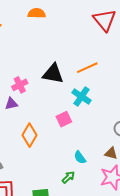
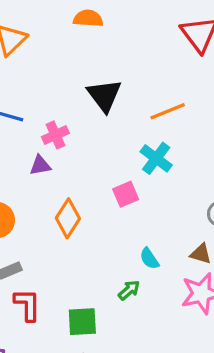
black triangle: (53, 74) -> (104, 95), moved, turned 40

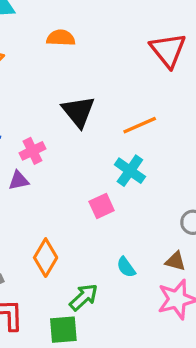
orange diamond: (68, 218) -> (46, 258), moved
green arrow: (129, 290) -> (84, 297), moved, size x1.4

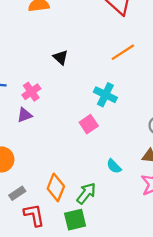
black triangle: (78, 112) -> (60, 57), size x0.6
orange line: (140, 125) -> (123, 52), moved
orange diamond: (46, 258) -> (56, 187), moved

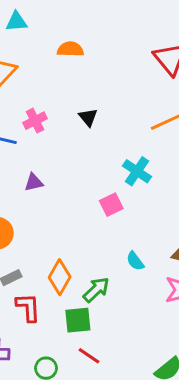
pink cross: (31, 92) -> (35, 121), moved

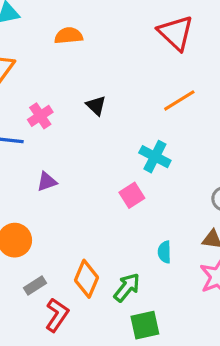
cyan semicircle: (135, 261) -> (164, 252), turned 42
red L-shape: (28, 307) -> (57, 315), turned 44
green square: (78, 320) -> (145, 325), moved

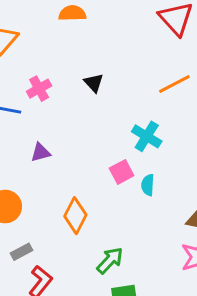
cyan semicircle: (164, 252) -> (148, 185), moved
orange diamond: (87, 279) -> (75, 216), moved

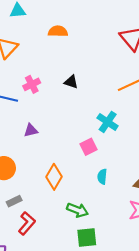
black triangle: (94, 83) -> (71, 82), turned -32
cyan semicircle: (148, 185) -> (102, 177), moved
green arrow: (110, 260) -> (77, 210), turned 65

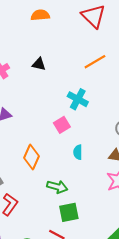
orange semicircle: (58, 31) -> (40, 15), moved

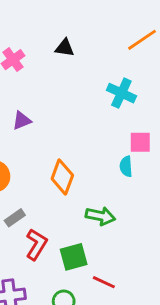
pink square: (62, 125) -> (140, 142), moved, turned 35
green square: (69, 212) -> (74, 257), moved

